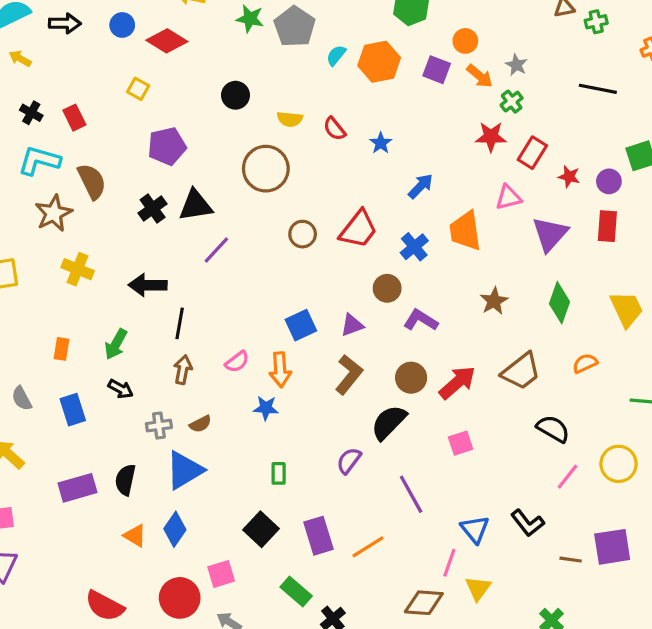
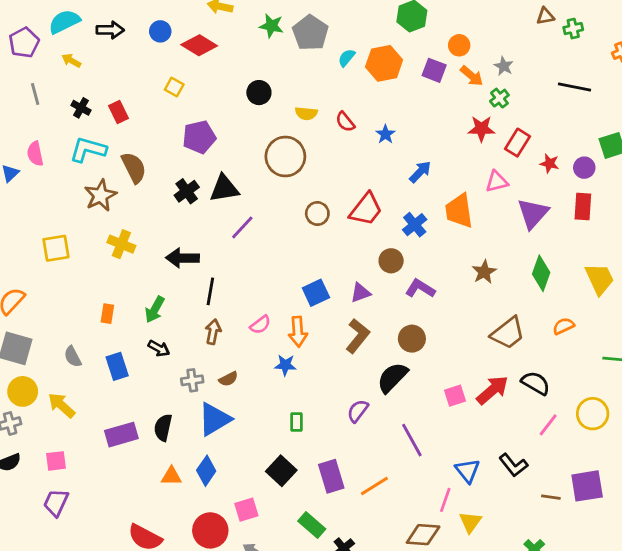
red arrow: (457, 382) -> (493, 390), moved
orange triangle: (135, 536) -> (171, 476), turned -30

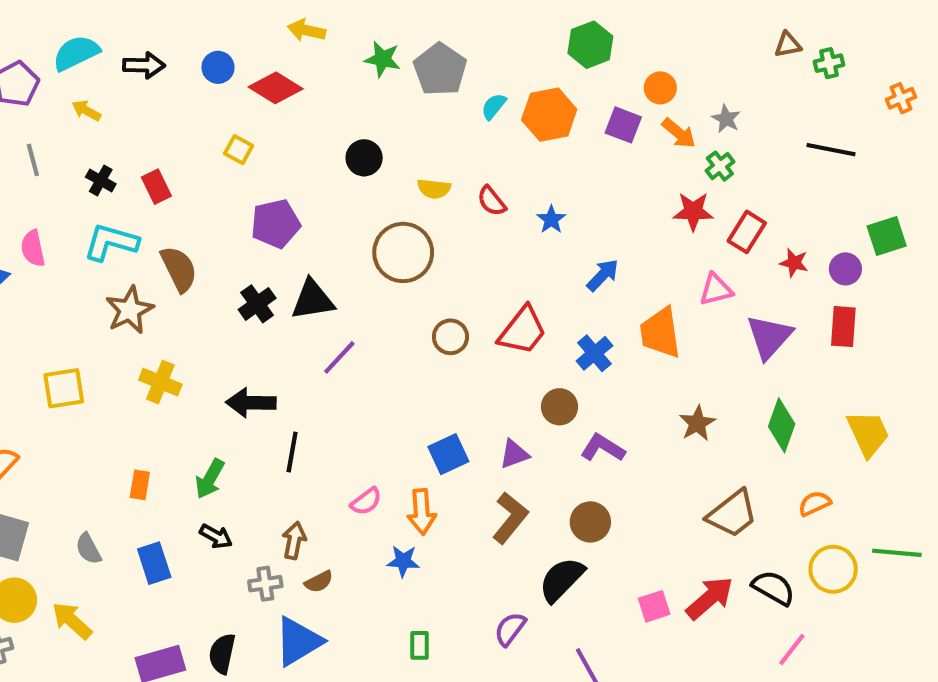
brown arrow: (213, 332) -> (294, 540), moved
yellow circle: (593, 414) -> (833, 569), moved

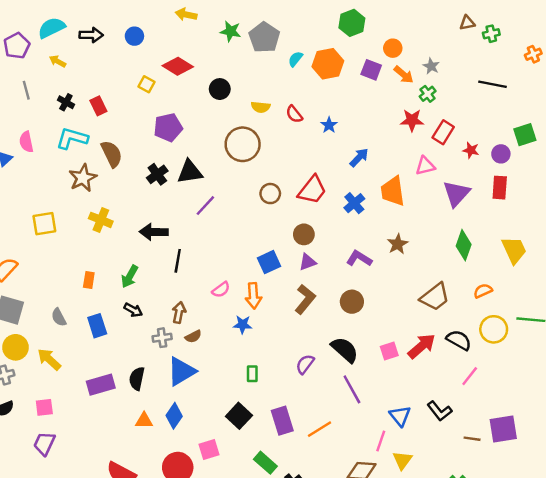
red diamond: (276, 88) -> (178, 66), moved
brown circle: (559, 407) -> (304, 234), moved
brown star: (697, 423) -> (398, 244), moved
black semicircle: (562, 580) -> (345, 350), moved, turned 88

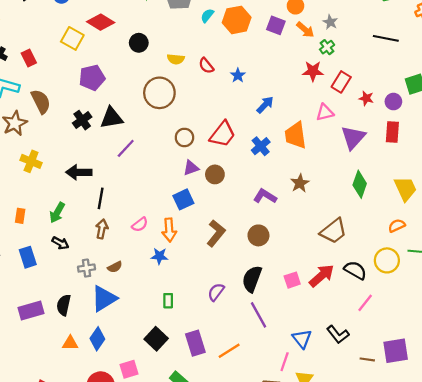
yellow square: (146, 84) -> (72, 38), size x1.5
purple triangle: (307, 262) -> (191, 168), moved
orange semicircle: (483, 291) -> (397, 226), moved
brown arrow: (179, 312) -> (102, 229), moved
black semicircle: (345, 350) -> (252, 279), turned -112

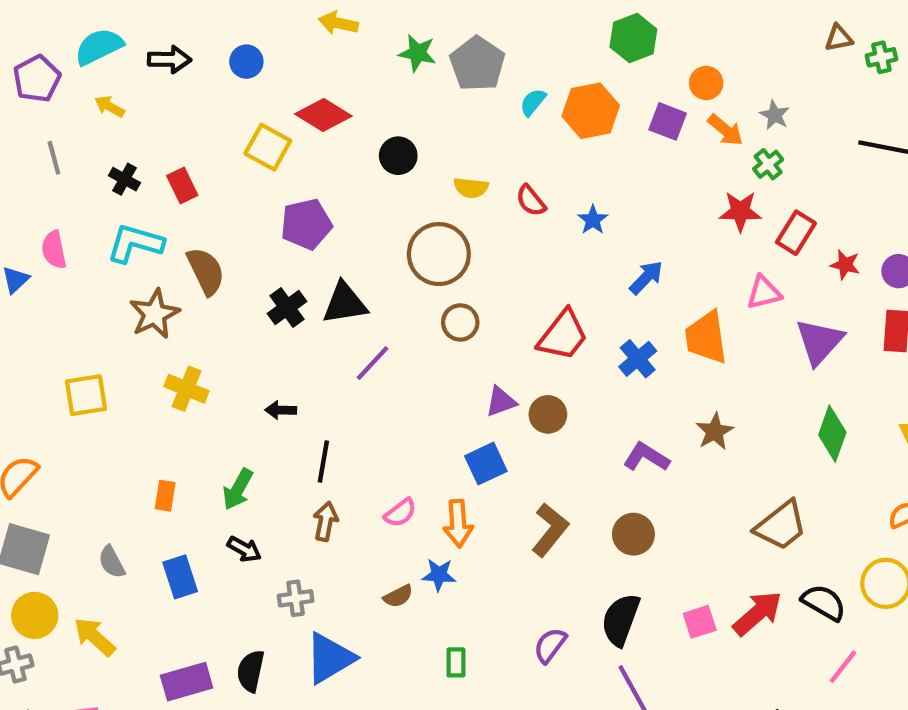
brown circle: (184, 137) -> (460, 322), moved
black arrow: (79, 172) -> (281, 410), size x0.6
brown semicircle: (115, 267) -> (398, 596), moved

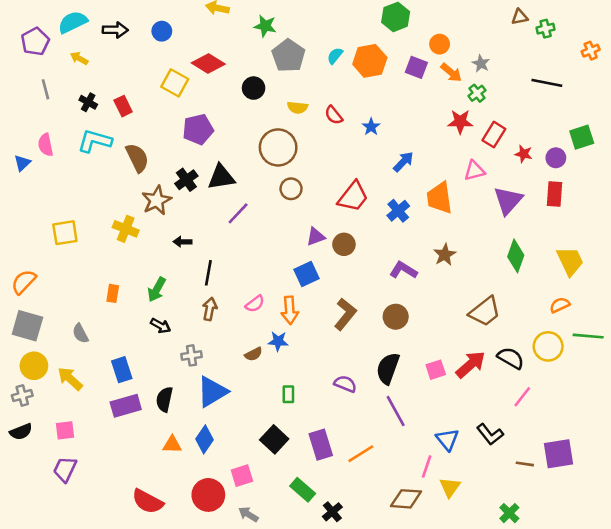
gray pentagon: (477, 64) -> (288, 56), moved
brown star: (154, 314) -> (157, 200), moved
blue rectangle: (180, 577) -> (122, 370), moved
purple semicircle: (550, 645) -> (345, 384), turned 75

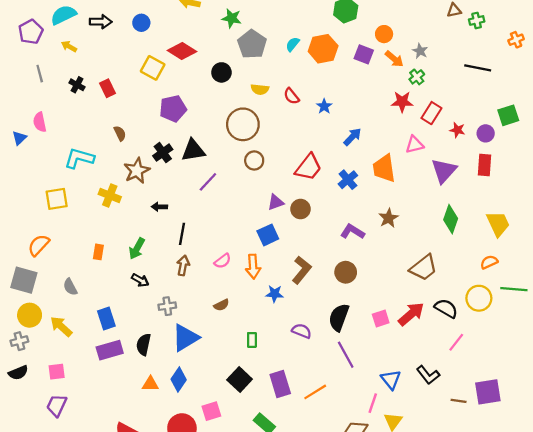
cyan L-shape: (95, 141) -> (79, 158), moved
brown semicircle: (137, 158) -> (120, 133), size x0.6
orange semicircle: (24, 282) -> (39, 245), moved
blue star: (278, 341) -> (275, 294), moved

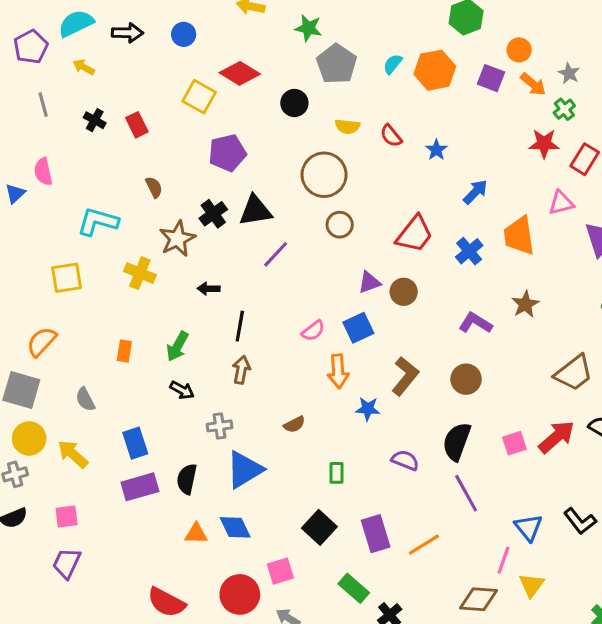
pink semicircle: (223, 261) -> (313, 331), moved
blue diamond: (179, 379) -> (235, 527), turned -60

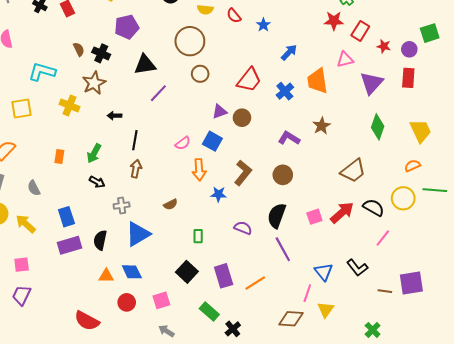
black cross: (213, 214) -> (101, 53), moved, turned -30
blue square: (358, 328) -> (212, 141), turned -36
red circle: (240, 594) -> (127, 302), moved, size x0.7

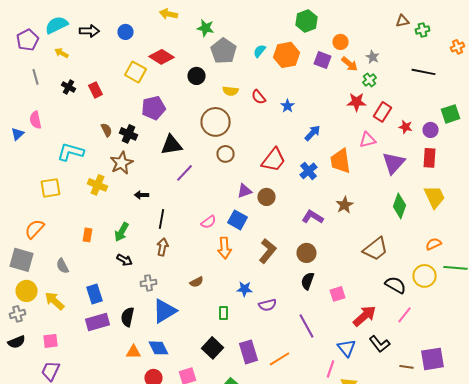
yellow trapezoid: (421, 131) -> (434, 197), moved
blue star: (219, 194) -> (244, 289), moved
red arrow: (342, 213) -> (364, 316), moved
black semicircle: (277, 216) -> (308, 281), moved, size x0.7
purple semicircle: (243, 228) -> (268, 305), turned 144

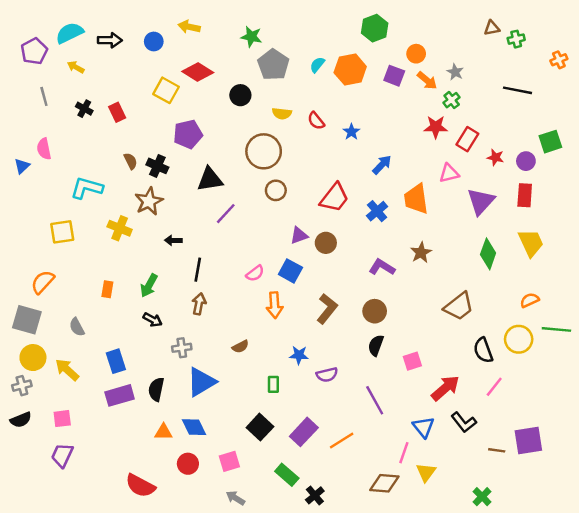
yellow arrow: (168, 14) -> (189, 27), moved
black semicircle: (396, 285) -> (483, 350), turned -140
purple rectangle: (248, 352) -> (304, 432), turned 60

